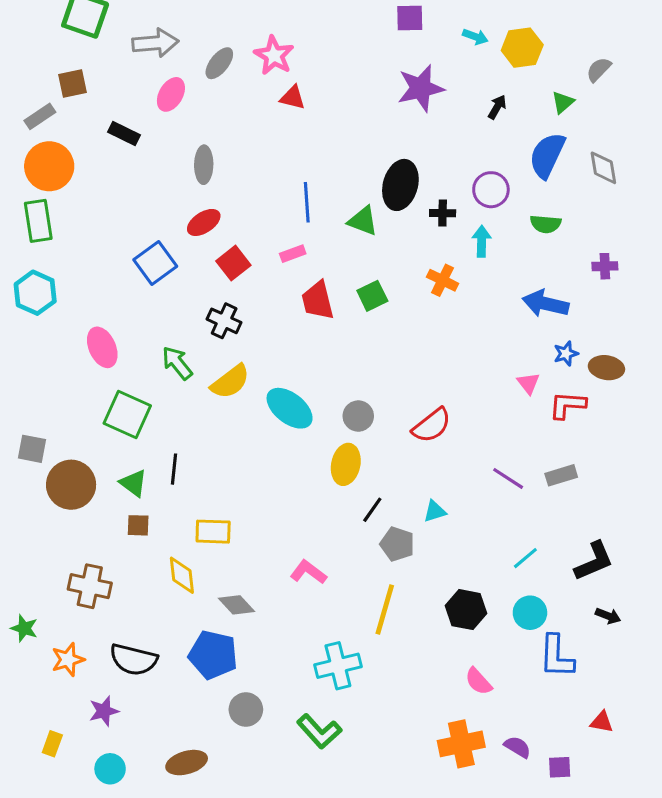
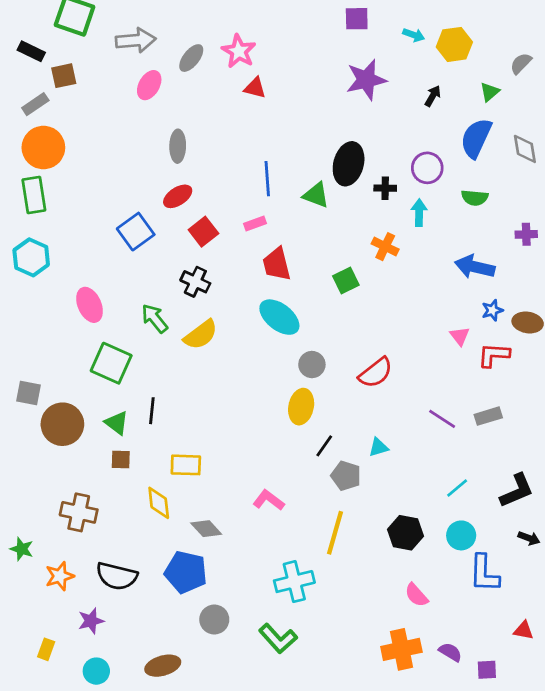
black rectangle: (124, 133) -> (31, 51), moved
green square: (372, 296) -> (346, 280), moved
cyan ellipse: (290, 408) -> (279, 317), moved

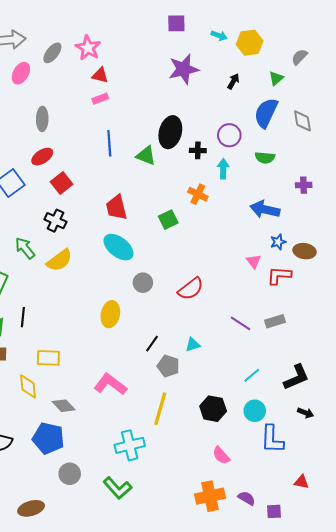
pink rectangle: (255, 223) -> (100, 99), moved
yellow ellipse: (301, 407) -> (110, 314), moved
pink L-shape: (269, 500) -> (110, 384), size x1.4

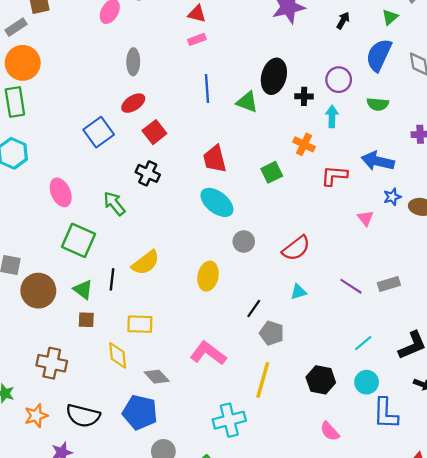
yellow semicircle: (60, 260) -> (146, 263), moved
red L-shape: (279, 276) -> (334, 176), moved
cyan triangle: (193, 345) -> (298, 292), moved

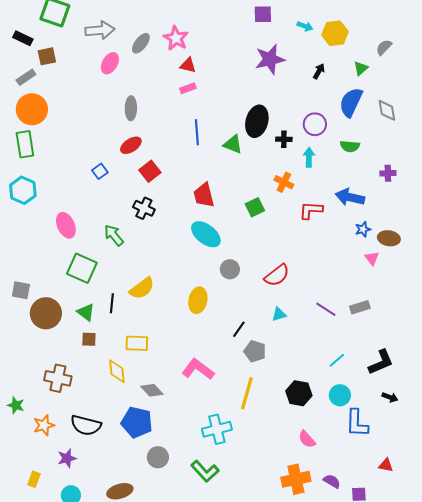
blue square: (99, 132) -> (100, 171), size x0.6
pink triangle: (365, 218) -> (372, 258), moved

